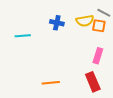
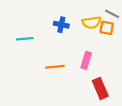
pink rectangle: (98, 56) -> (86, 60), moved
orange line: (51, 83) -> (55, 67), moved

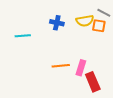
pink rectangle: (86, 60) -> (81, 68), moved
orange line: (55, 67) -> (61, 66), moved

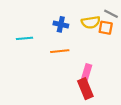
orange line: (61, 66) -> (60, 51), moved
red rectangle: (93, 82) -> (85, 89), moved

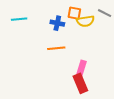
orange square: (106, 28) -> (74, 13), moved
cyan line: (24, 38) -> (19, 19), moved

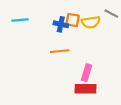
orange square: (74, 13) -> (73, 20), moved
red rectangle: (80, 83) -> (85, 89), turned -66

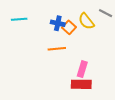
orange square: (73, 20) -> (69, 27), moved, turned 32
yellow semicircle: (91, 22) -> (86, 21), turned 60

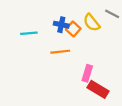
cyan line: (19, 19) -> (29, 33), moved
red rectangle: (81, 84) -> (98, 89), moved, turned 30

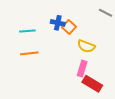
yellow semicircle: (92, 23) -> (86, 46), moved, turned -30
orange line: (60, 52) -> (29, 53), moved

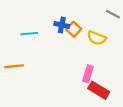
yellow semicircle: (86, 46) -> (97, 38), moved
orange line: (29, 53) -> (14, 66), moved

